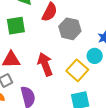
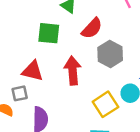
red arrow: (45, 64) -> (73, 71), moved

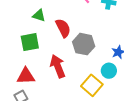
red semicircle: (92, 28) -> (63, 28), turned -54

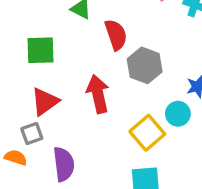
green square: (30, 42) -> (40, 50), moved
red triangle: (26, 76) -> (45, 102), turned -42

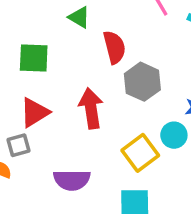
purple semicircle: (64, 164) -> (72, 180), moved, turned 92

